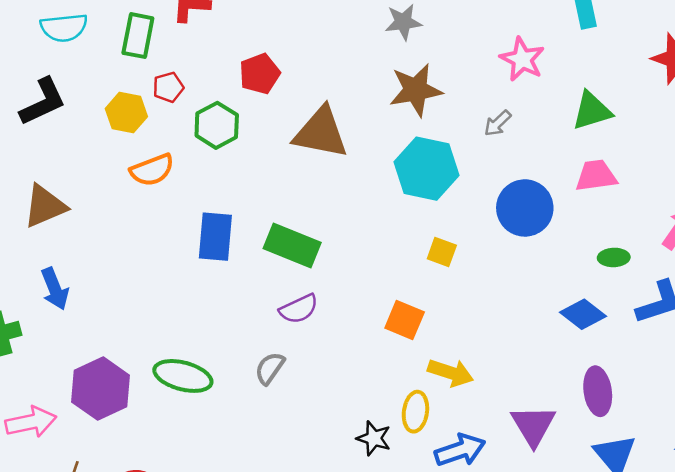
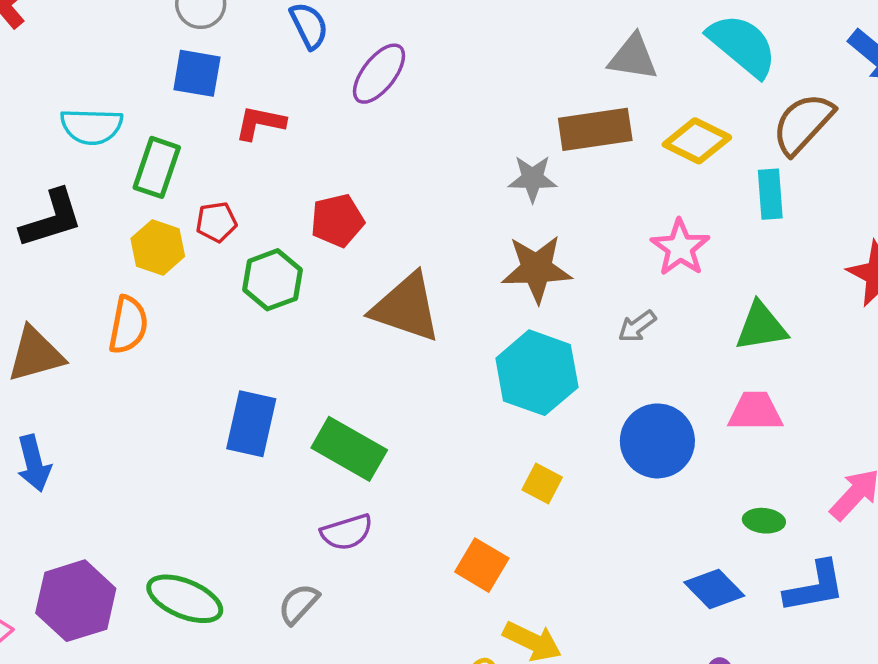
green rectangle: (138, 36) -> (157, 167), moved
orange semicircle: (152, 170) -> (128, 325), moved, turned -66

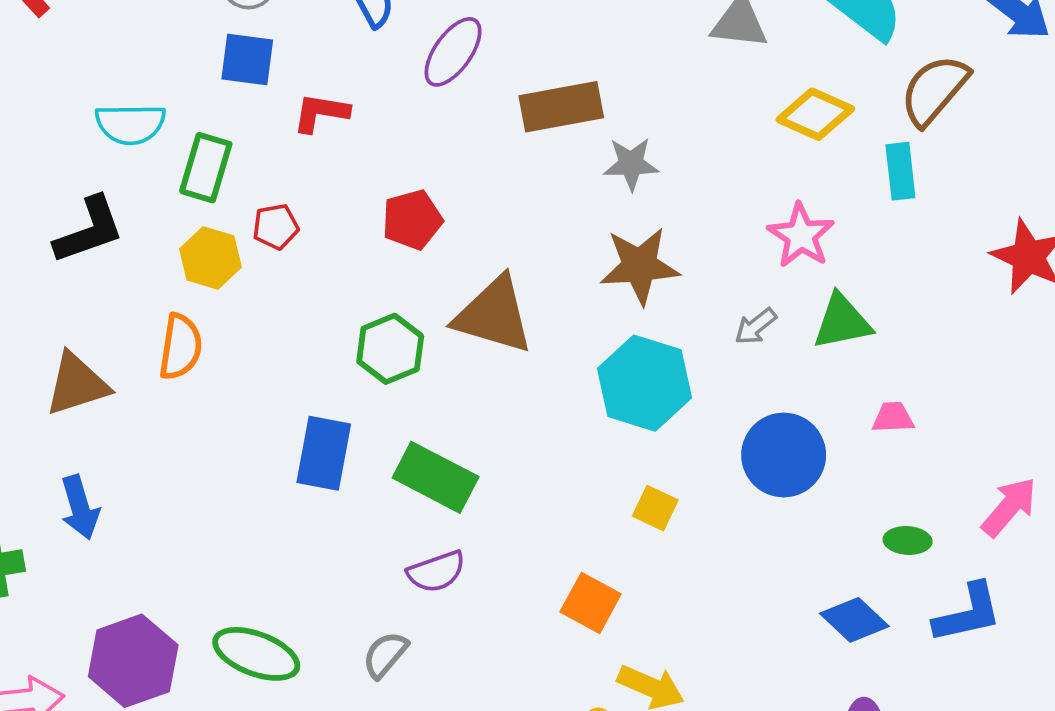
brown rectangle: (595, 129) -> (561, 107), moved
green hexagon: (272, 280) -> (390, 349), moved
green triangle: (761, 327) -> (842, 322), moved
pink trapezoid: (755, 412) -> (893, 417), size x0.7

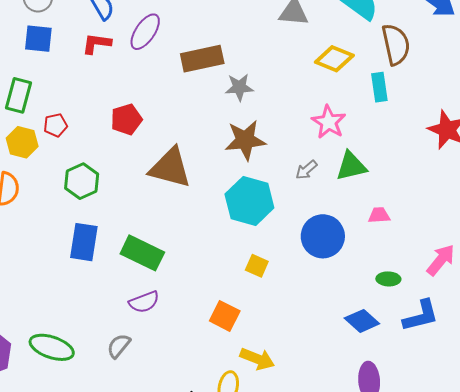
brown semicircle: (934, 90) -> (396, 45), turned 129
red L-shape: (321, 113) -> (97, 43), moved
green hexagon: (390, 349) -> (82, 181), moved

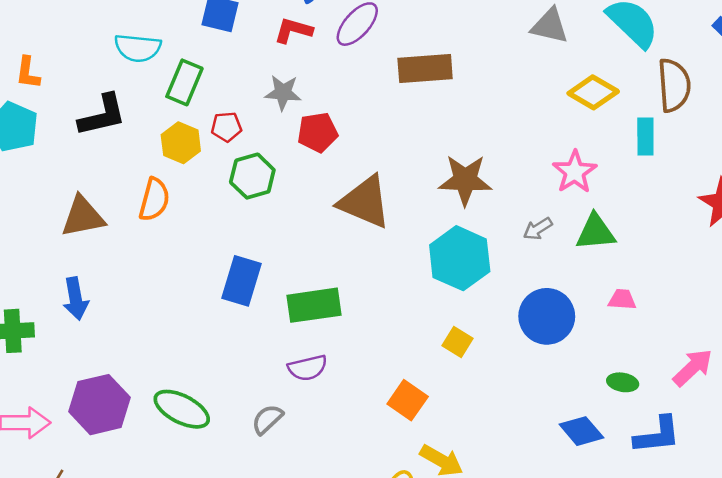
gray star: (239, 87) -> (283, 93), moved
green hexagon: (82, 181) -> (252, 176), moved
green rectangle: (142, 253) -> (314, 305), turned -42

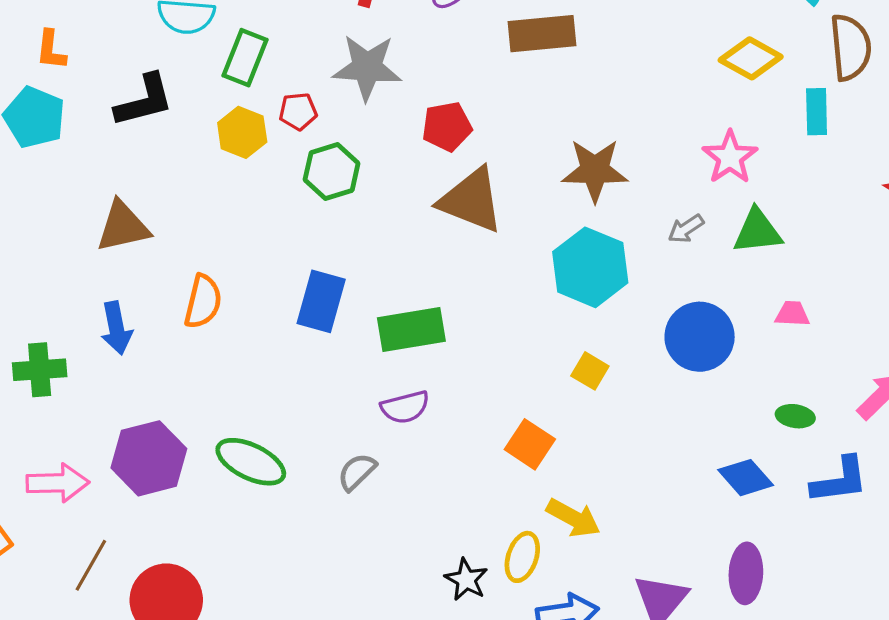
gray star: (283, 93) -> (367, 67), size x1.5
red pentagon: (318, 132) -> (447, 127), moved
orange semicircle: (154, 200) -> (203, 302), moved

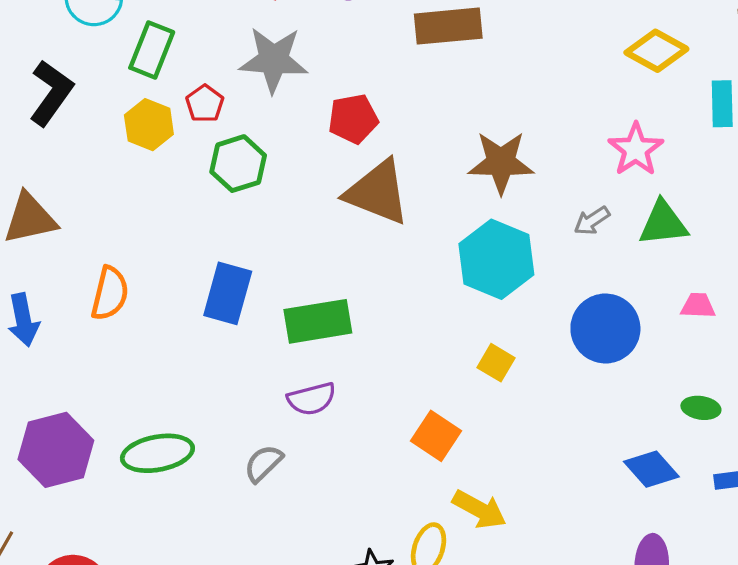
black L-shape: (144, 101) -> (51, 93), turned -40
red pentagon: (298, 111) -> (205, 104), turned -30
green ellipse: (251, 462) -> (157, 453), turned -36

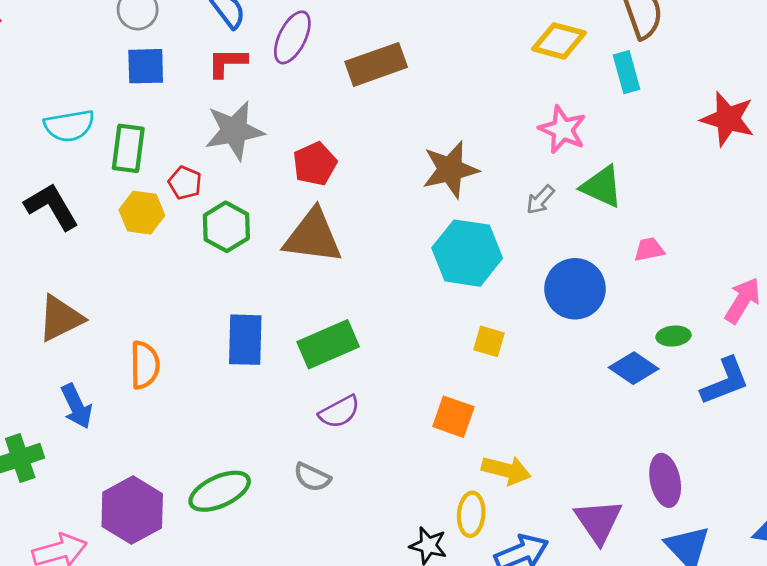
black L-shape: (51, 93) -> (52, 207), turned -52
brown triangle: (378, 192) -> (313, 236), moved
green triangle: (663, 223) -> (602, 187), turned 45
gray semicircle: (263, 463) -> (312, 477), turned -96
blue diamond: (651, 469) -> (634, 368), moved

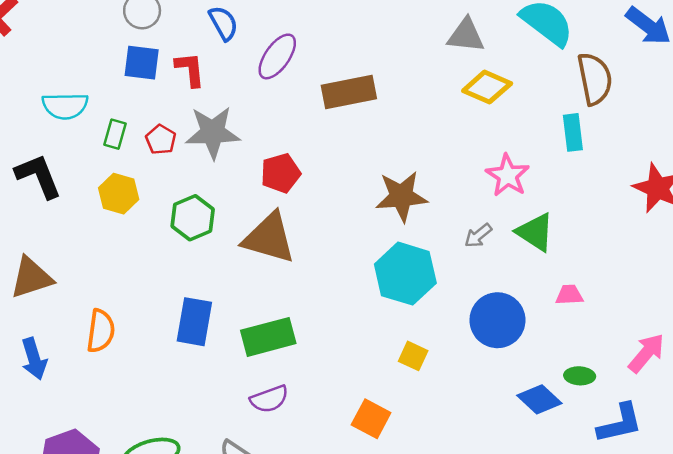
yellow diamond: (559, 41) -> (487, 87), moved
red L-shape: (227, 62) -> (190, 69), moved, turned 75
green rectangle: (128, 148) -> (115, 134), size x0.7
red pentagon: (185, 183) -> (161, 140), moved

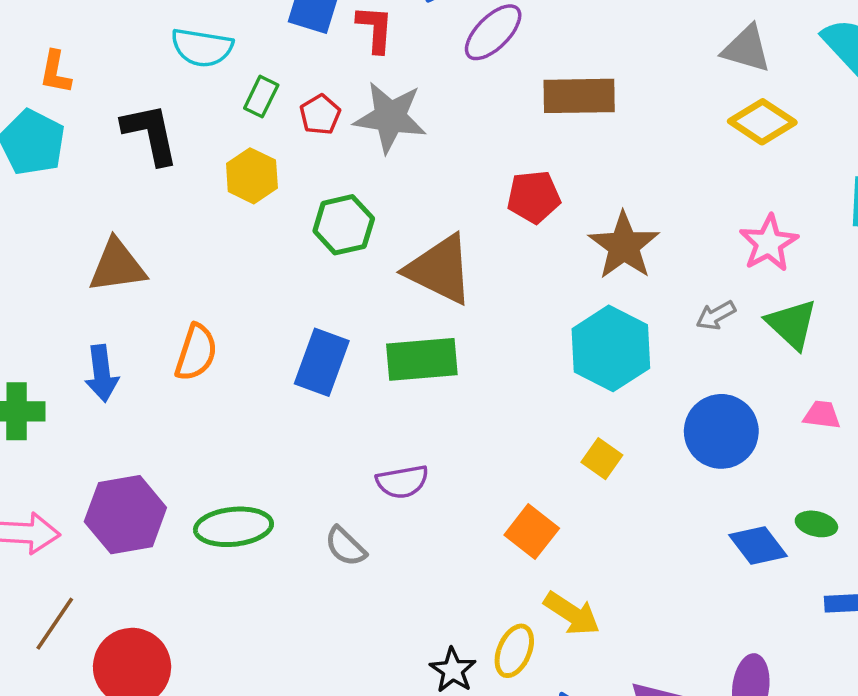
red pentagon: (281, 173) -> (534, 197), moved
brown star: (401, 196) -> (624, 246), turned 30
green rectangle: (268, 337) -> (422, 359), moved

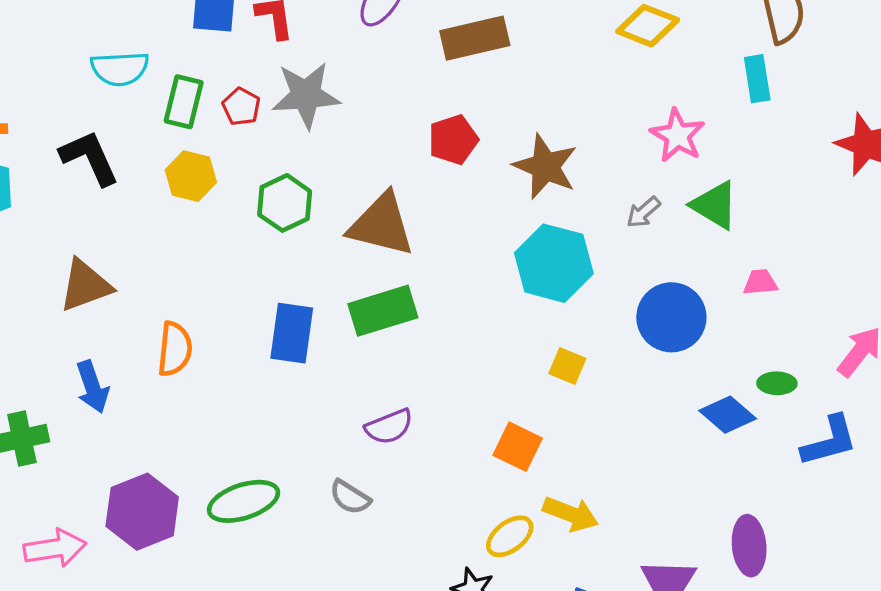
green rectangle: (261, 97) -> (184, 102), size x1.4
yellow ellipse: (514, 651) -> (510, 536), moved, turned 42

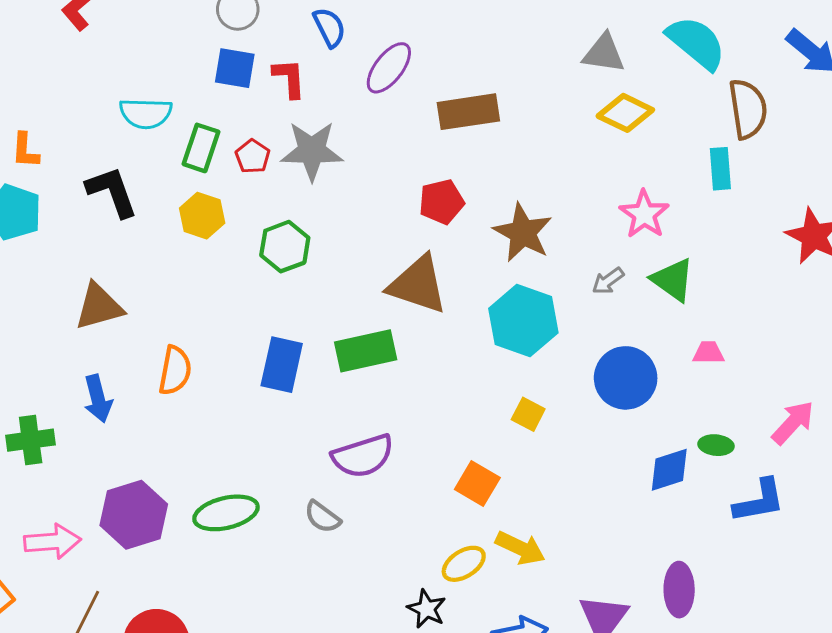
brown triangle: (381, 225) -> (418, 285), moved
blue diamond: (728, 415) -> (669, 470), turned -63
purple semicircle: (389, 427) -> (363, 456), size x1.4

